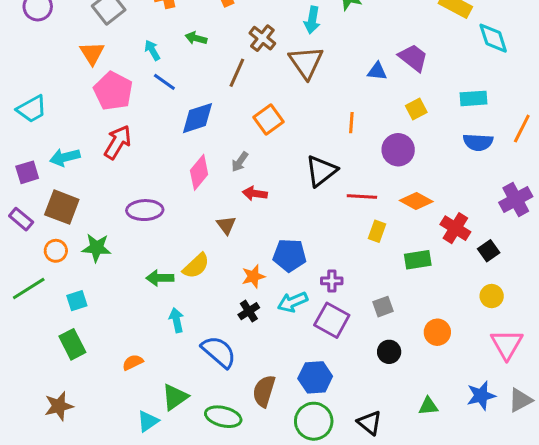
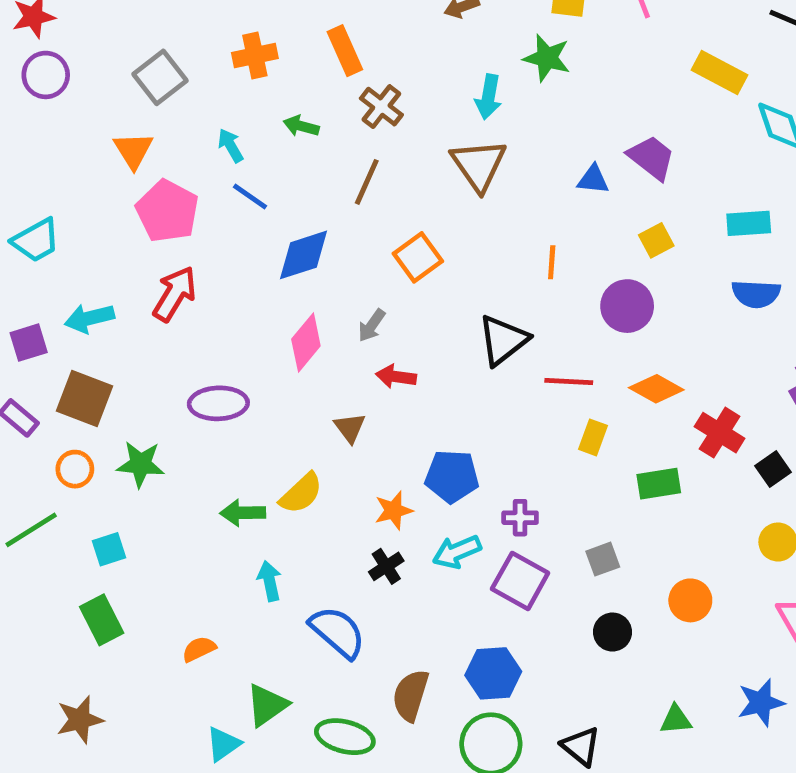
brown cross: (262, 38) -> (381, 107), moved

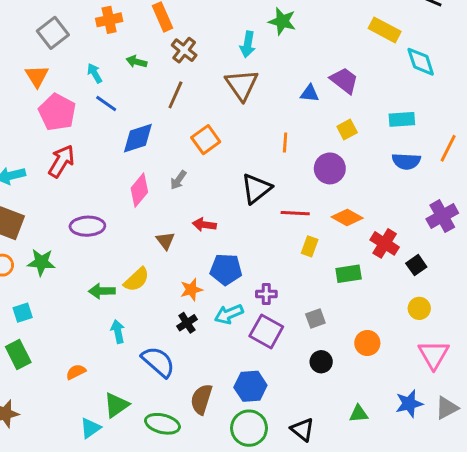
red arrow: (396, 377) -> (204, 225), moved

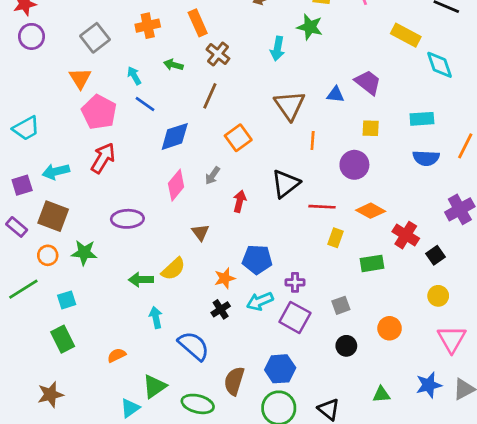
brown triangle: (242, 85) -> (290, 105), moved
yellow square: (347, 129) -> (371, 128), turned 30
red arrow: (204, 225) -> (240, 201), moved, turned 95

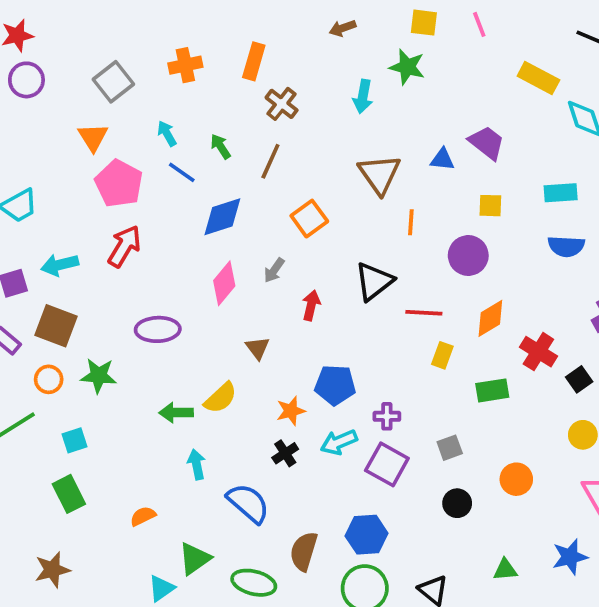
orange rectangle: (198, 23) -> (254, 61), turned 40
green arrow: (173, 65) -> (221, 146), moved, turned 42
orange diamond: (371, 211) -> (490, 318), turned -60

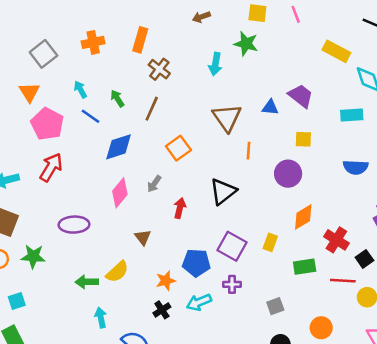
cyan rectangle: (561, 193) -> (352, 115), moved
red line: (424, 313) -> (343, 281), moved
purple square: (387, 464) -> (232, 246), moved

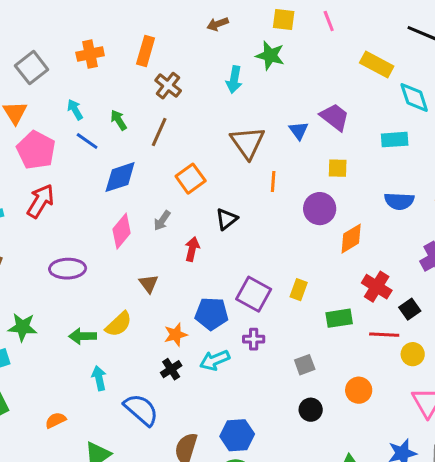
blue triangle: (270, 107) -> (299, 131), turned 48
black triangle: (223, 191) -> (227, 219), moved, size x0.7
orange diamond: (303, 217) -> (351, 239), moved
green star: (33, 256) -> (23, 327), moved

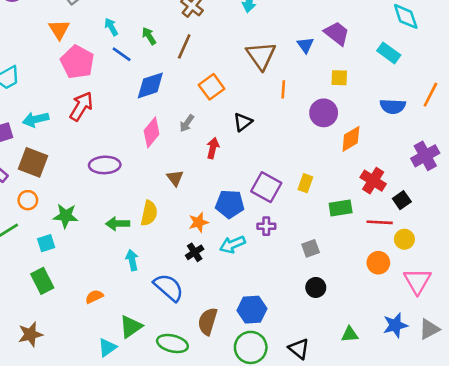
cyan rectangle: (395, 140) -> (389, 53), turned 40
yellow semicircle: (119, 324) -> (149, 213), turned -35
orange circle: (359, 390) -> (378, 263), moved

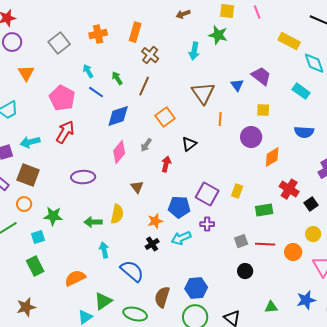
orange triangle: (59, 29) -> (26, 73), moved
red line: (380, 222) -> (265, 244), moved
orange semicircle: (94, 297) -> (75, 278), size x1.5

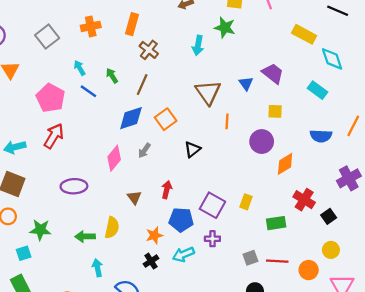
blue diamond: (118, 116) -> (131, 118), moved
red arrow: (166, 164) -> (167, 190), moved

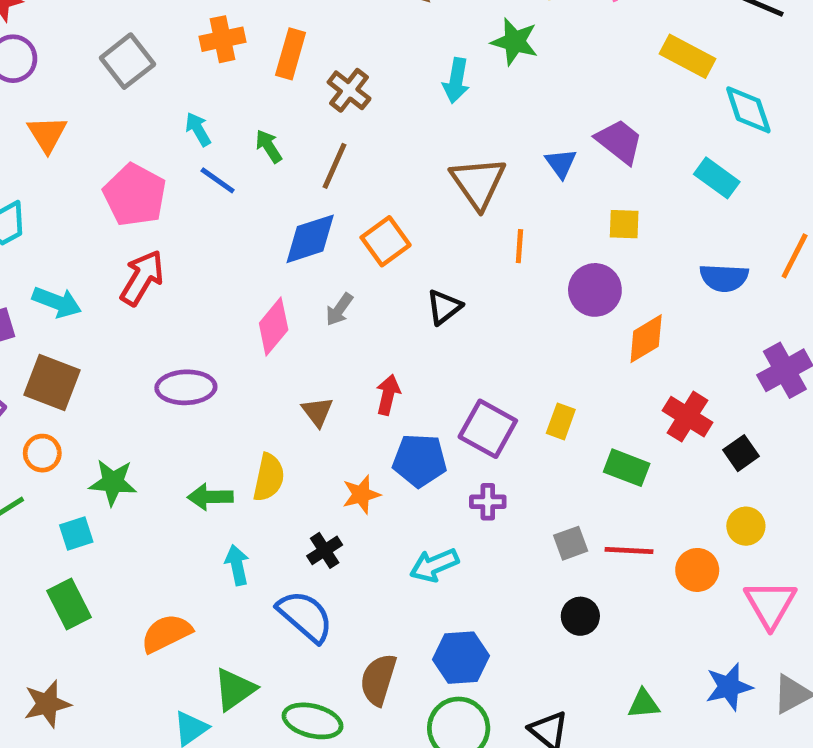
orange rectangle: (132, 24) -> (291, 54), moved
cyan arrow: (15, 147) -> (57, 302), turned -145
green rectangle: (276, 223) -> (627, 468), turned 30
cyan arrow: (183, 254) -> (434, 565), moved
black cross: (151, 261) -> (325, 550), moved

